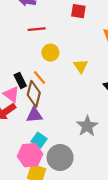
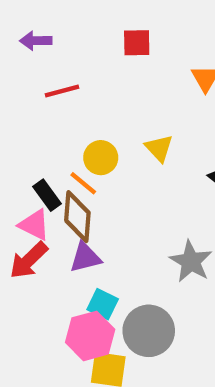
yellow circle: (50, 53) -> (101, 158), moved

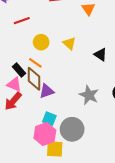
yellow circle: (101, 158) -> (41, 42), moved
purple triangle: (85, 258) -> (47, 91), moved

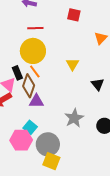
yellow circle: (41, 42) -> (33, 51), moved, size x1.6
yellow square: (55, 149) -> (51, 161), moved

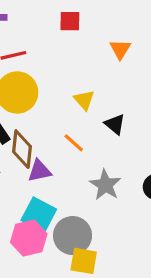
orange line: (35, 71) -> (74, 143), moved
black triangle: (98, 84) -> (115, 124), moved
cyan square: (30, 127) -> (39, 215), size x1.5

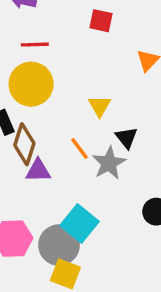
gray star: (105, 185) -> (109, 163), moved
cyan square: (39, 215) -> (79, 224), moved

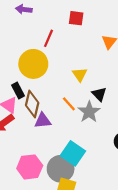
red line: (35, 45) -> (49, 38), moved, turned -60

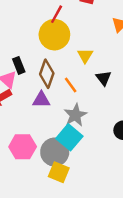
yellow circle: (33, 64) -> (54, 35), moved
brown diamond: (32, 104) -> (47, 74), moved
gray star: (89, 112) -> (75, 115), moved

